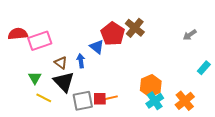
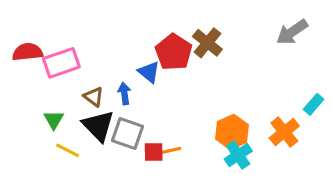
gray arrow: (190, 35) -> (292, 32), moved, size x1.5
gray square: (83, 101) -> (127, 134), moved, turned 30
orange cross: (185, 101) -> (284, 132), moved

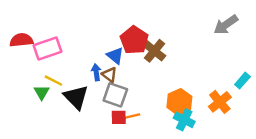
brown cross: (207, 43) -> (154, 51), moved
brown triangle: (94, 97) -> (109, 75), moved
gray square: (127, 134) -> (115, 95), moved
yellow line: (68, 150) -> (53, 81), moved
cyan cross: (238, 155) -> (184, 120), turned -30

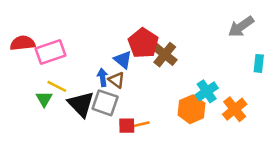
cyan rectangle: (242, 81) -> (259, 63), moved, turned -35
gray square: (115, 95) -> (105, 103), moved
cyan cross: (184, 120) -> (207, 91), moved, turned 30

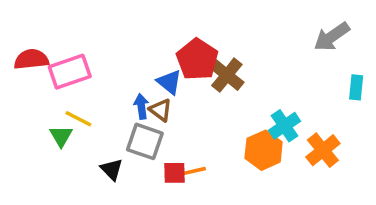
black triangle: (81, 104) -> (112, 169), moved, size x0.6

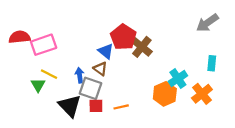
cyan rectangle: (356, 87) -> (212, 63), moved
blue arrow: (141, 107) -> (80, 75), moved
black triangle: (112, 169) -> (70, 106), size x1.6
red square: (175, 173) -> (96, 106), moved

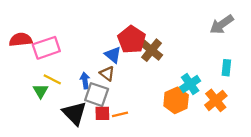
orange line: (121, 107) -> (120, 114), moved

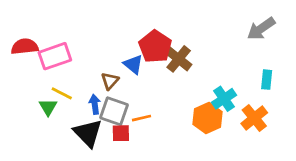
brown triangle: (107, 74) -> (110, 81), moved, turned 35
blue arrow: (85, 81) -> (95, 104), moved
orange line: (120, 114) -> (142, 118), moved

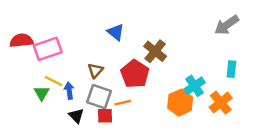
red pentagon: (155, 47) -> (135, 74), moved
blue triangle: (133, 64) -> (116, 32), moved
blue arrow: (95, 104) -> (69, 91), moved
black triangle: (88, 133) -> (76, 116), size x0.6

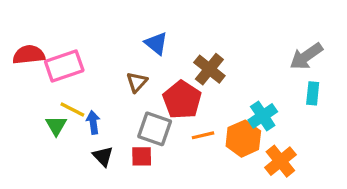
gray arrow: (227, 25) -> (306, 56), moved
brown triangle: (95, 70) -> (137, 82), moved
gray square: (99, 97) -> (155, 129), moved
orange line: (123, 103) -> (203, 135), moved
orange cross: (221, 103) -> (280, 161), moved

